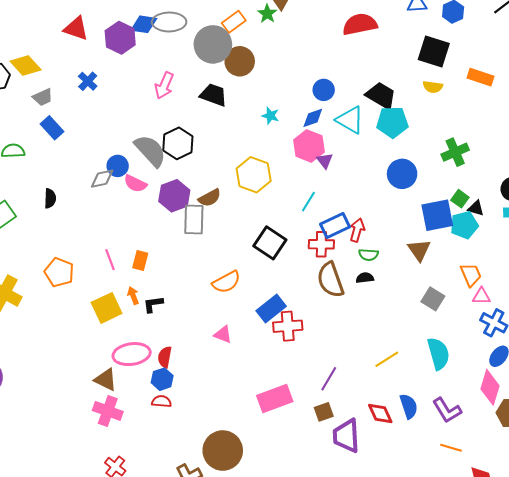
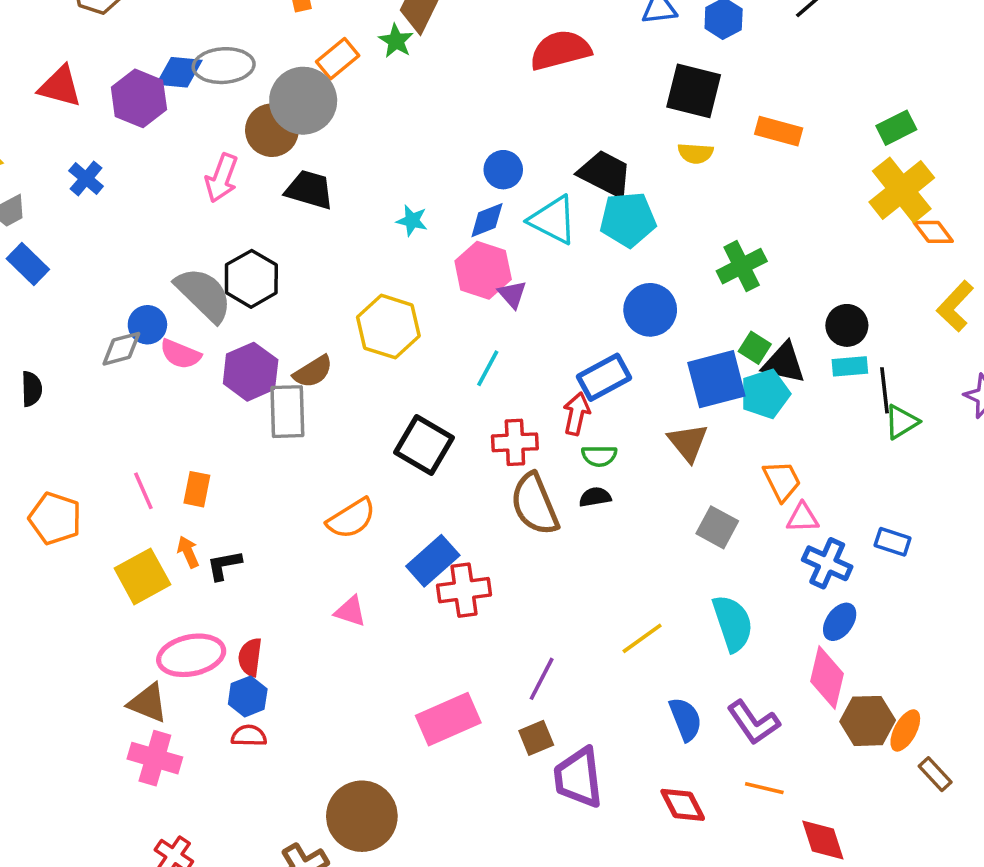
brown circle: (240, 61) -> (272, 130), moved
black triangle: (476, 208) -> (784, 363), size x1.5
blue rectangle: (335, 225) -> (604, 377), moved
red diamond: (380, 414) -> (683, 805), moved

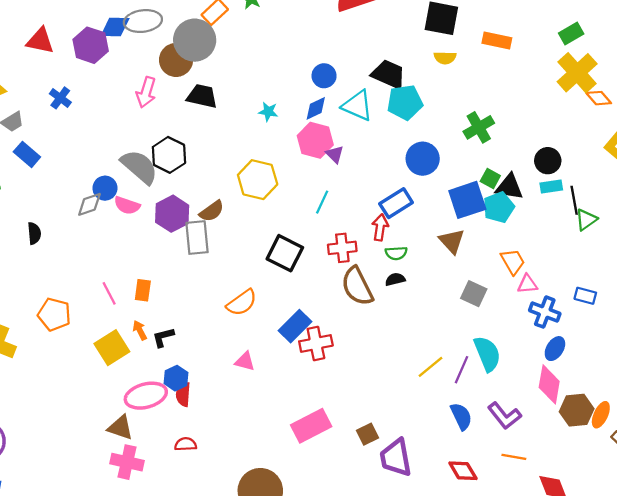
purple line: (542, 679) -> (461, 370), moved
blue hexagon: (248, 696) -> (176, 378), moved

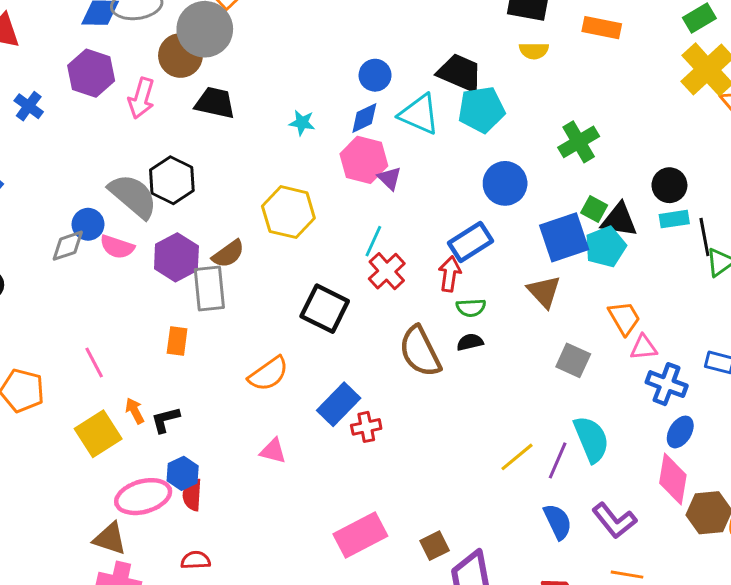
purple hexagon: (91, 45) -> (91, 73), moved
red cross: (342, 248) -> (387, 271), moved, turned -36
orange rectangle: (143, 290) -> (177, 341), moved
red cross: (316, 343) -> (366, 427), size x0.7

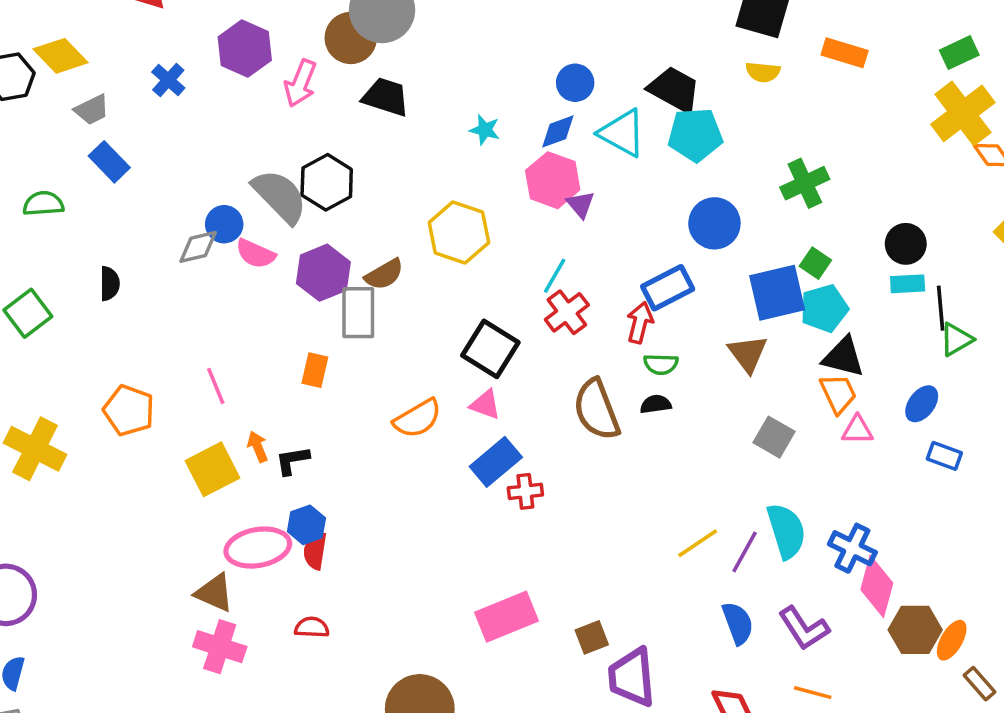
black triangle: (619, 220) -> (843, 357), moved
blue cross: (667, 384) -> (852, 548), moved
blue ellipse: (680, 432) -> (922, 404), moved
pink triangle: (273, 451) -> (485, 405), moved

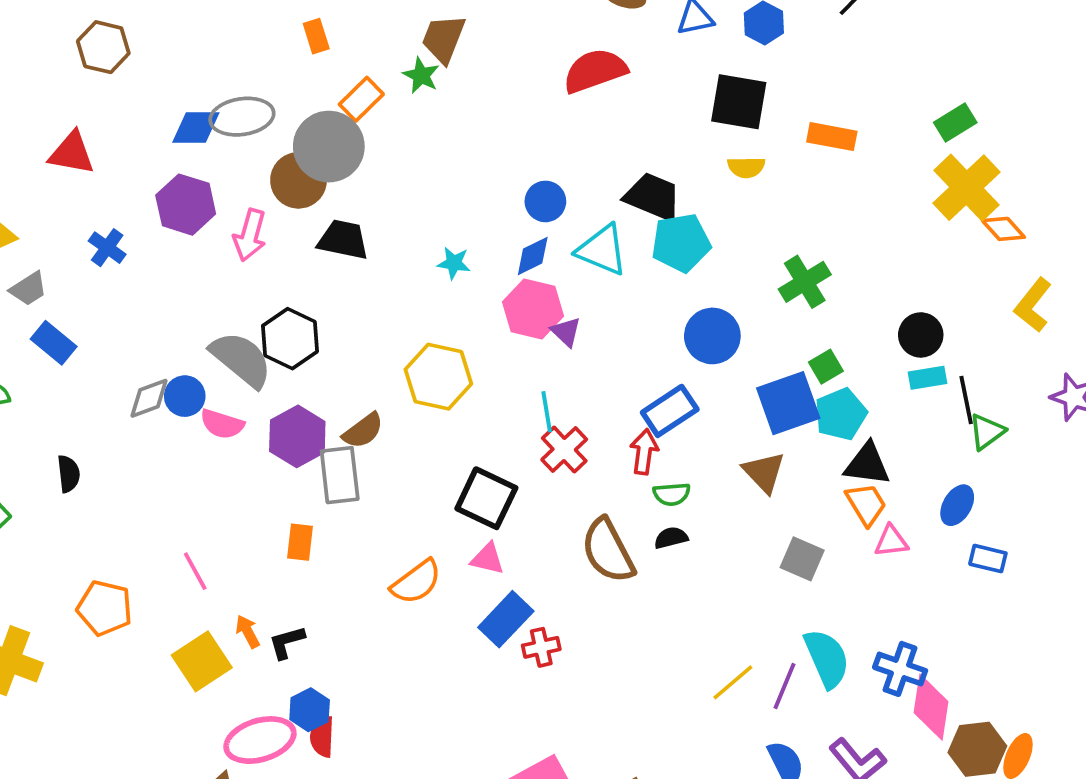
gray diamond: (198, 247) -> (149, 398), moved
green square: (815, 263) -> (826, 367), turned 32
cyan line: (555, 276) -> (547, 412), turned -33

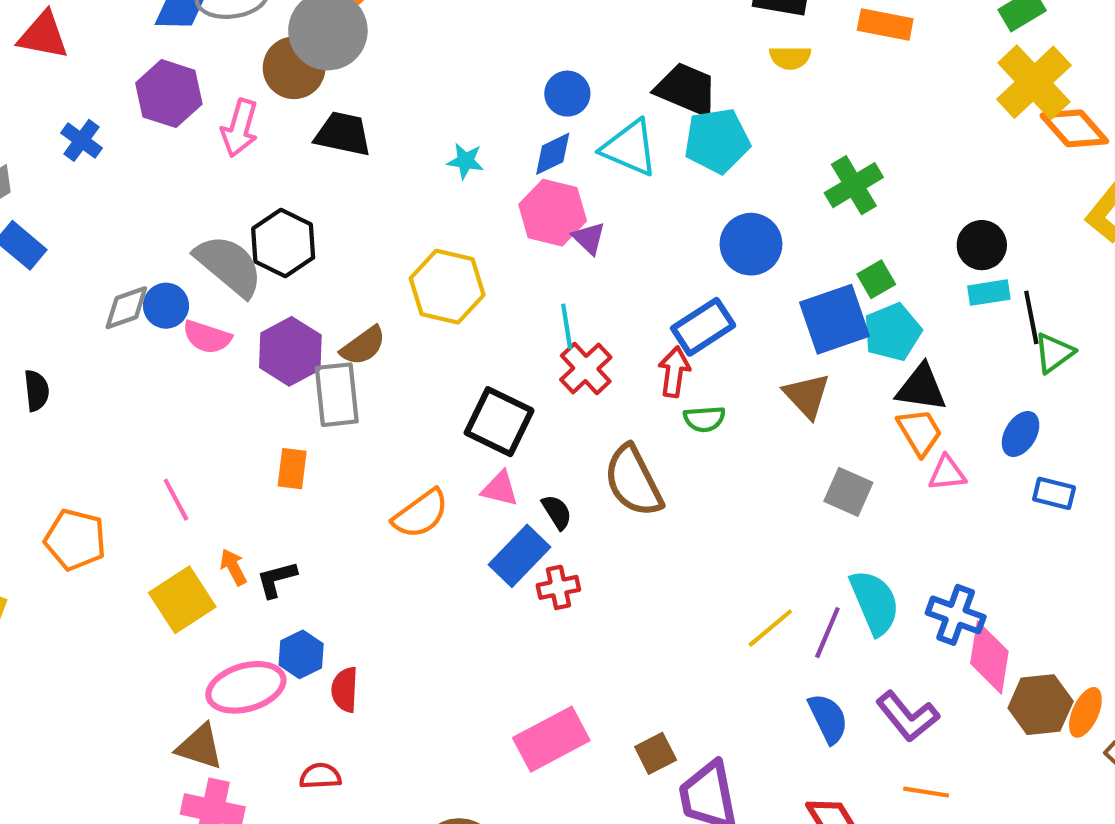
orange diamond: (1003, 229) -> (1074, 128), size x1.4
black semicircle: (671, 538) -> (557, 512), moved, turned 72
red semicircle: (322, 737) -> (345, 690), moved

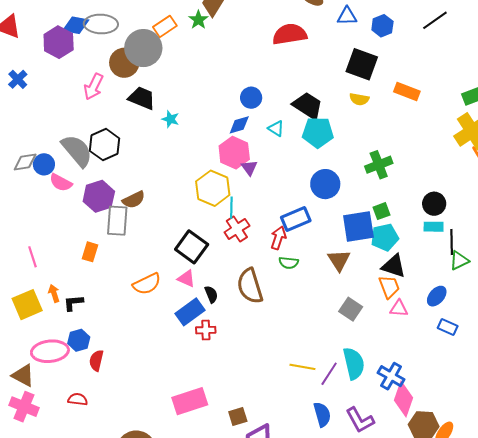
purple hexagon: (169, 94) -> (59, 42), moved
cyan triangle: (630, 148) -> (276, 128), size x0.6
cyan star: (465, 161) -> (170, 119), moved
yellow hexagon: (447, 287) -> (213, 188), moved
yellow line: (770, 628) -> (302, 367), turned 40

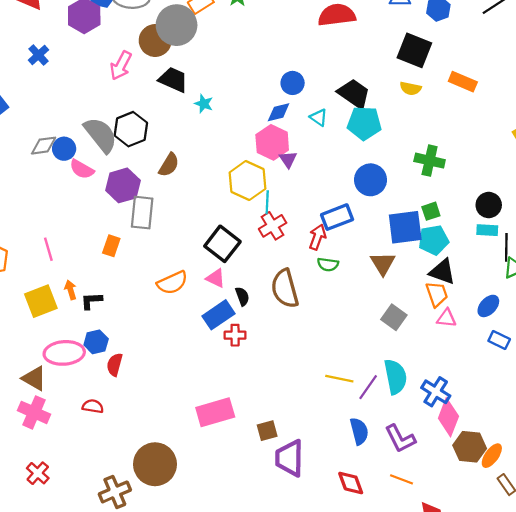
green cross: (379, 165) -> (430, 161), turned 32
brown semicircle: (134, 200) -> (169, 165), moved, turned -35

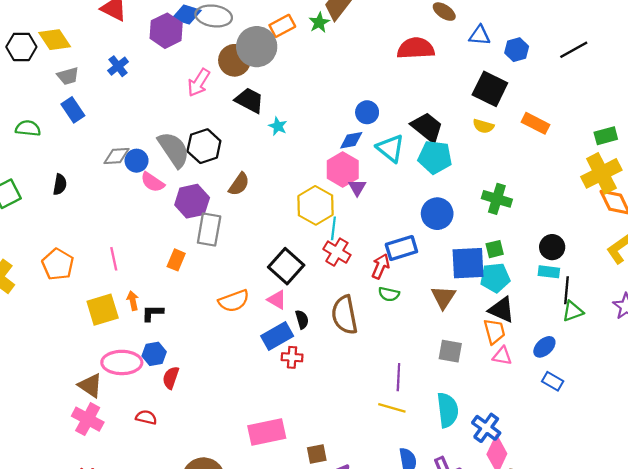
cyan triangle: (319, 117) -> (390, 148), size x1.6
red cross: (273, 226) -> (337, 252), turned -32
gray square: (394, 317) -> (450, 351), turned -30
purple line: (368, 387) -> (398, 377), moved, turned -36

